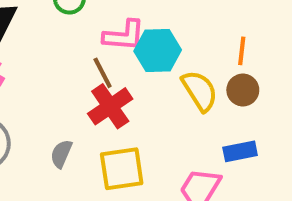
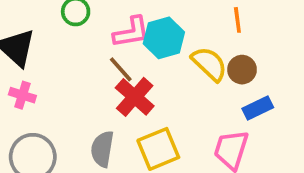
brown circle: (243, 90) -> (242, 70), moved
gray semicircle: (61, 154) -> (102, 149), size x1.4

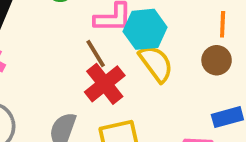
yellow semicircle: (209, 64) -> (156, 63), moved
brown circle: (242, 70) -> (217, 60), moved

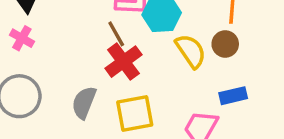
yellow semicircle: (156, 63) -> (191, 51), moved

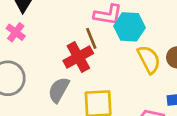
red cross: (123, 62) -> (78, 57), moved

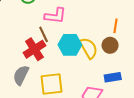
cyan hexagon: (129, 27) -> (70, 45), moved

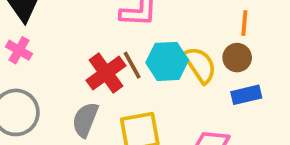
brown line: (44, 34) -> (132, 65), moved
blue rectangle: (113, 77) -> (246, 95), moved

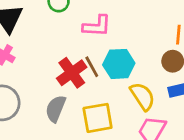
yellow semicircle: (200, 65) -> (143, 96), moved

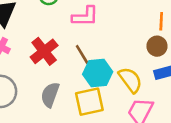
cyan hexagon: (119, 64) -> (98, 73), moved
red cross: (72, 73) -> (44, 51), moved

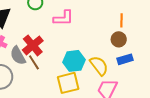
brown line: (82, 54) -> (34, 62), moved
gray semicircle: (50, 95) -> (18, 56), moved, turned -48

